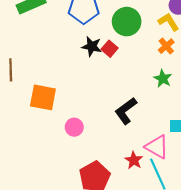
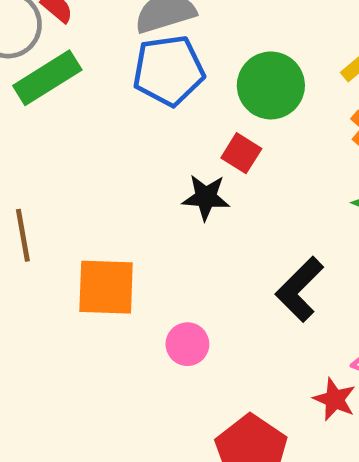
black star: (92, 46) -> (206, 197), moved

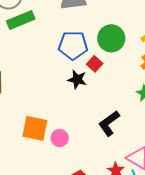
blue pentagon: (169, 70) -> (73, 45), moved
orange square: (106, 287) -> (35, 128), moved

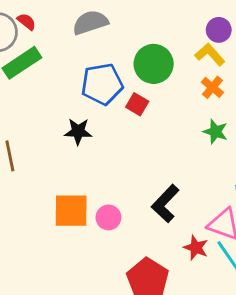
black star: (77, 79) -> (78, 131), moved
black L-shape: (109, 123) -> (165, 204), moved

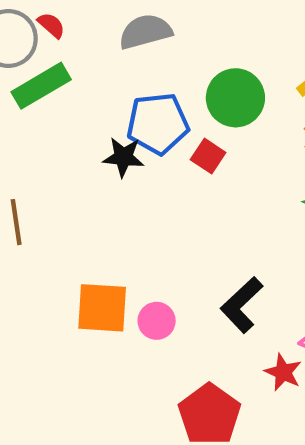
black star: (78, 131) -> (123, 157), moved

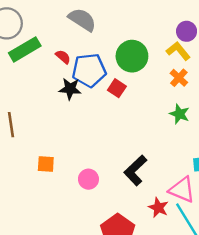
red semicircle: (51, 25) -> (63, 57), moved
gray semicircle: (145, 32) -> (82, 20), turned 48
orange square: (102, 308) -> (46, 164), moved, size x0.6

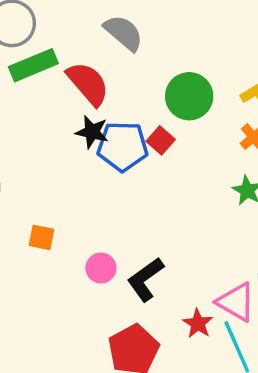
red semicircle: (63, 57) -> (88, 84), size x2.0
blue pentagon: (89, 70) -> (123, 146), moved
black L-shape: (135, 170) -> (145, 279), moved

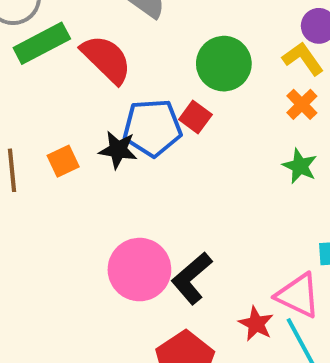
black star: (92, 132) -> (118, 150), moved
orange square: (41, 237) -> (63, 161), moved, turned -32
pink circle: (101, 268) -> (139, 270), size x1.8

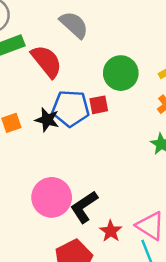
red square: (195, 117) -> (99, 105), turned 36
red star: (256, 324) -> (111, 231), moved

